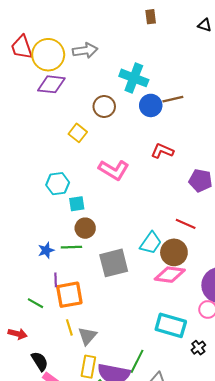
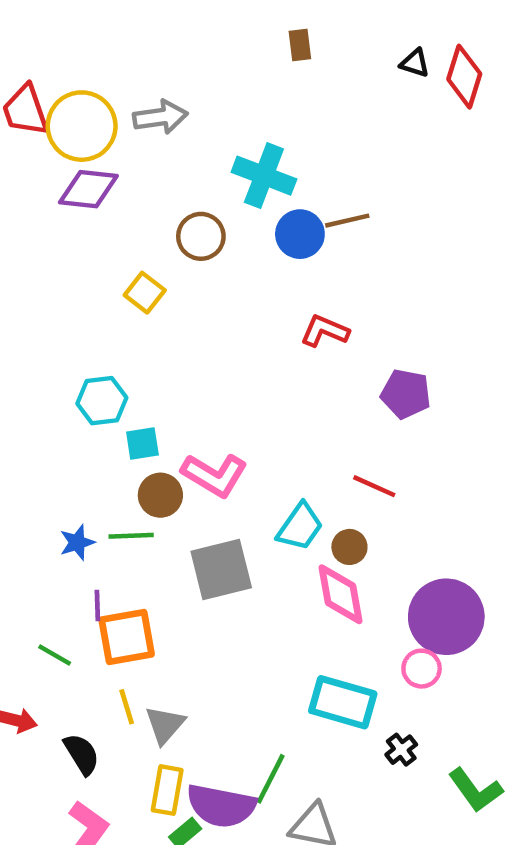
pink L-shape: (114, 170) -> (214, 475), moved
brown circle: (174, 252) -> (349, 547), size x0.6
pink diamond: (170, 275) -> (340, 594), turned 72
black semicircle: (40, 361) -> (82, 754), moved

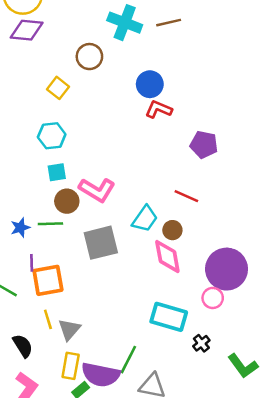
brown line: (347, 221) -> (169, 23), moved
blue circle: (300, 234) -> (150, 84), moved
cyan hexagon: (102, 401) -> (52, 136), moved

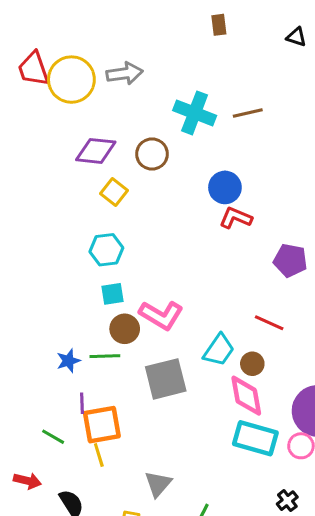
purple diamond: (27, 30) -> (96, 151), moved
cyan rectangle: (169, 317) -> (255, 438), moved
yellow line: (48, 319) -> (99, 455), moved
gray triangle: (69, 329) -> (158, 484), moved

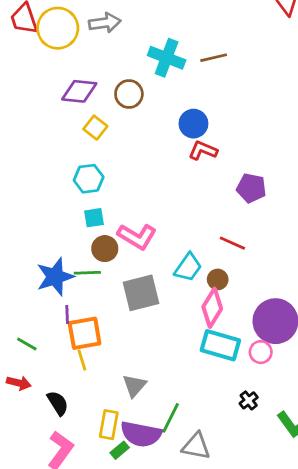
blue star: (68, 361) -> (55, 277), size x1.8
pink diamond: (246, 396) -> (212, 308), turned 42
green line: (53, 437) -> (27, 344), moved

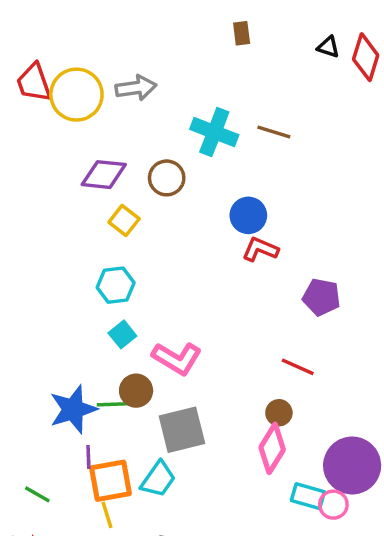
brown line: (214, 58) -> (274, 132), turned 30
cyan square: (94, 218) -> (122, 334), turned -30
brown circle: (105, 249) -> (136, 391), moved
cyan trapezoid: (188, 267) -> (158, 479), moved
cyan rectangle: (220, 345) -> (308, 496), moved, size x0.7

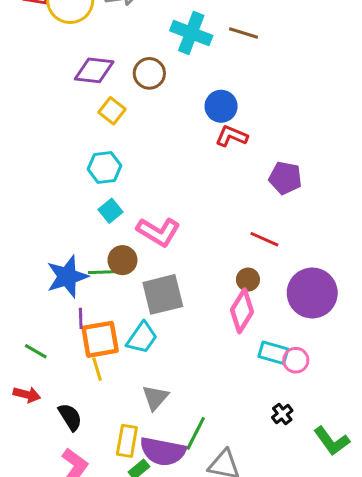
purple circle: (352, 465) -> (312, 293), moved

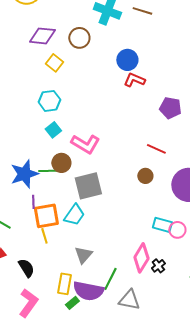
pink diamond: (242, 311) -> (141, 258), moved
black cross: (282, 414) -> (158, 266), moved

